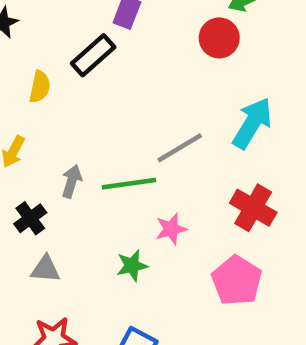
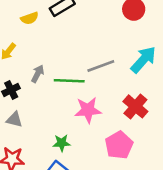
yellow semicircle: (40, 87) -> (30, 18), turned 48
pink star: (171, 229) -> (88, 110), size x1.5
green star: (132, 266) -> (62, 143), moved

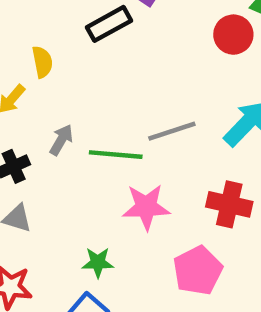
yellow semicircle: (30, 18) -> (42, 62), moved, turned -84
red cross: (135, 106) -> (229, 204), turned -30

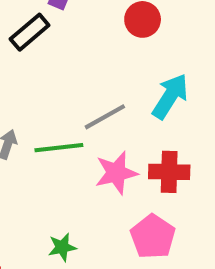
pink star: (146, 207) -> (116, 173), moved

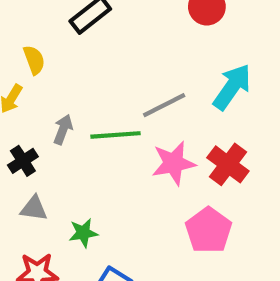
red cross: (169, 172) -> (228, 164), turned 33
green star: (62, 247) -> (83, 233), moved

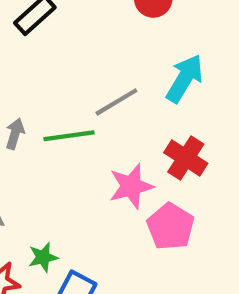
pink star: (174, 163) -> (131, 186), moved
green star: (83, 233) -> (43, 257), moved

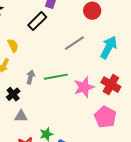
gray line: (116, 102) -> (74, 43), moved
pink star: (131, 186) -> (84, 87), moved

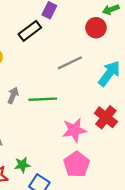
pink star: (84, 87) -> (74, 130), moved
pink pentagon: (105, 117) -> (77, 164), moved

